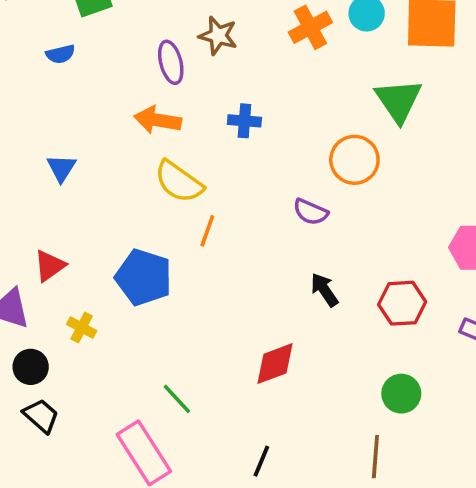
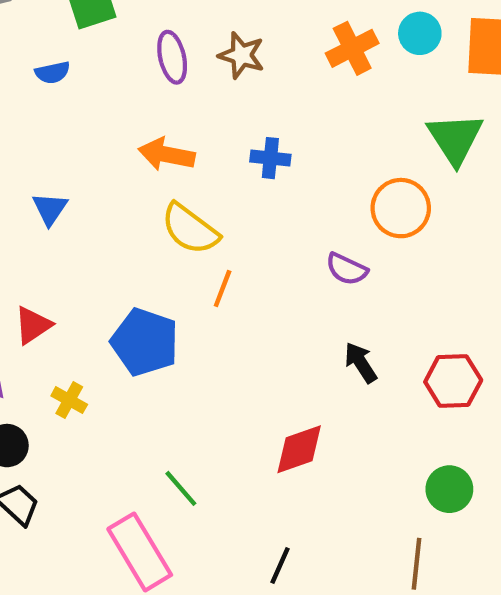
purple ellipse: (171, 62) -> (172, 57), moved

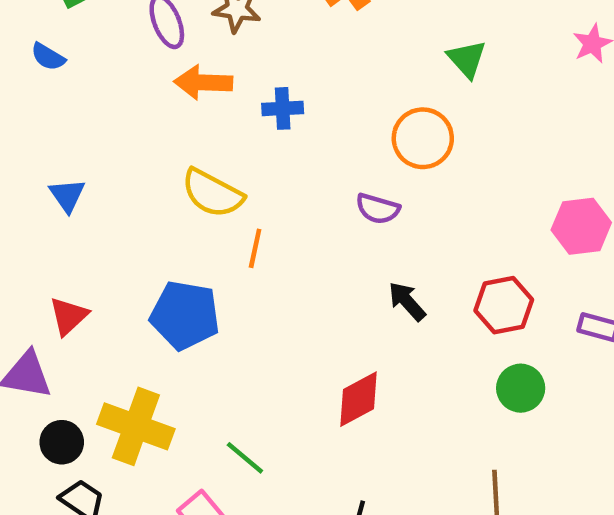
blue semicircle: (52, 72) -> (48, 57), turned 52
green triangle: (455, 139) -> (467, 59), size x0.7
orange arrow: (167, 154) -> (203, 82), moved
yellow cross: (69, 400) -> (136, 426), moved, size x2.0
green circle: (449, 489) -> (521, 388), moved

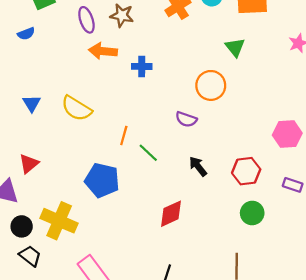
blue semicircle: (48, 57) -> (26, 34), turned -56
yellow semicircle: (212, 193) -> (76, 108), moved
blue pentagon: (185, 315) -> (102, 180), moved
green line: (245, 458) -> (148, 153), moved

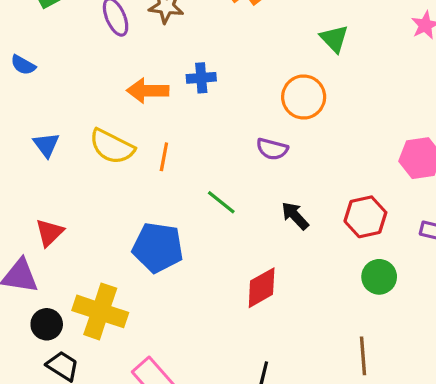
blue semicircle: (26, 34) -> (23, 65), moved, turned 56
orange arrow: (103, 51) -> (148, 91), moved
orange line: (124, 135) -> (164, 157), moved

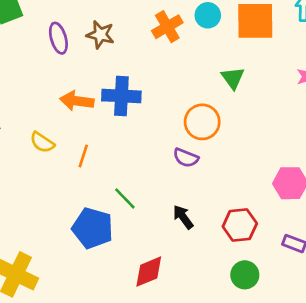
blue cross: (201, 78) -> (121, 96), size x1.6
yellow semicircle: (112, 147) -> (42, 142), size x0.7
purple semicircle: (272, 149) -> (186, 158), moved
blue pentagon: (158, 247) -> (93, 228), moved

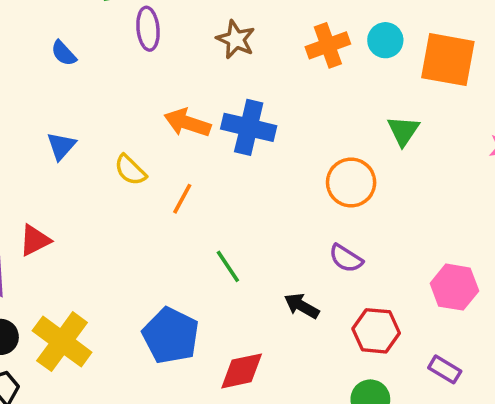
purple ellipse: (58, 38) -> (148, 29), moved
purple semicircle: (186, 158) -> (346, 258), moved
black arrow: (183, 217) -> (302, 306), turned -35
blue pentagon: (93, 228) -> (171, 336), moved

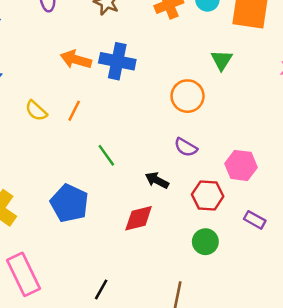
yellow semicircle: (130, 170) -> (36, 111), moved
pink hexagon: (454, 287) -> (241, 165), moved
red diamond: (242, 371) -> (139, 218), moved

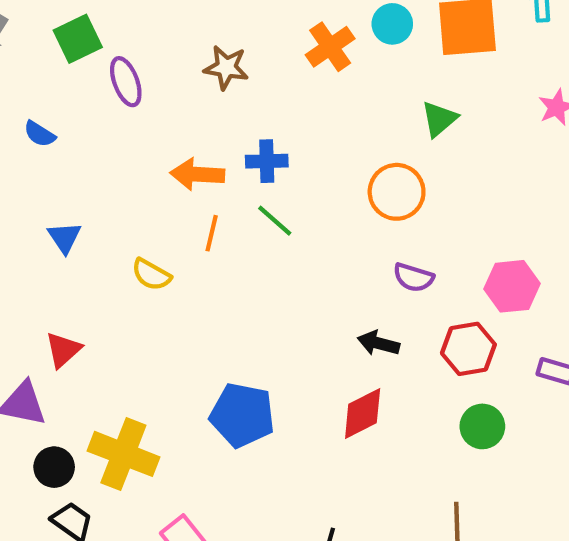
green triangle: (222, 60) -> (439, 119), turned 30
blue cross: (117, 61) -> (267, 161), size x0.7
orange line: (74, 111) -> (212, 233), moved
green line: (106, 155) -> (275, 221), moved

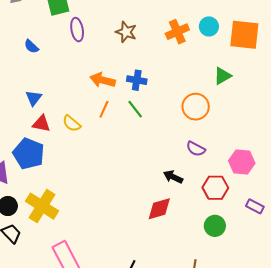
red triangle: (63, 350) -> (41, 124), moved, turned 42
blue pentagon: (242, 415) -> (29, 154), moved

